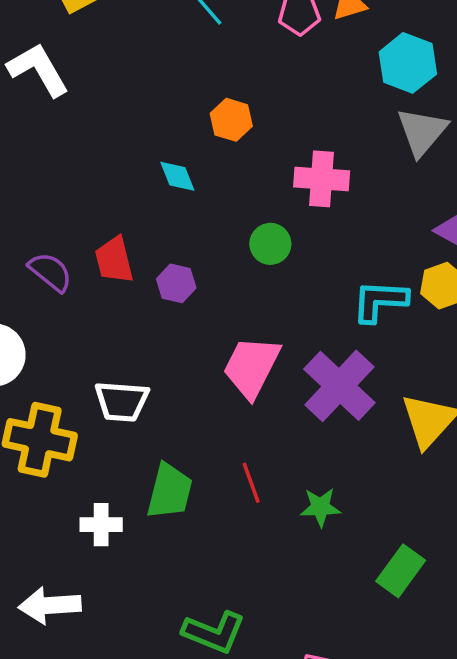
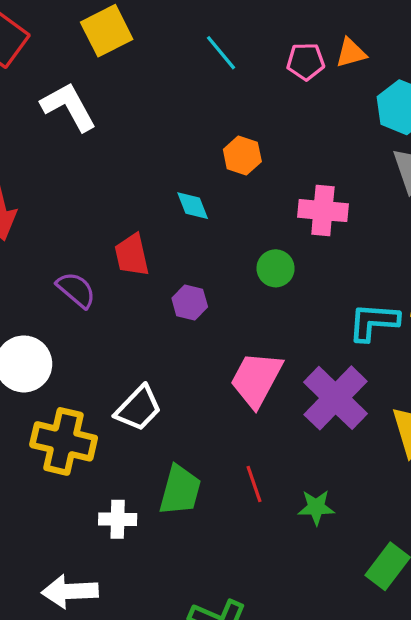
red trapezoid: (114, 260) -> (132, 255), moved
white trapezoid: (122, 401) -> (138, 408), turned -51

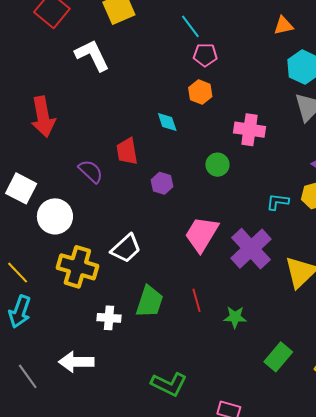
orange triangle: (351, 53) -> (283, 26), moved
pink pentagon: (306, 61) -> (205, 55), moved
cyan L-shape: (373, 322) -> (278, 202), size x0.7

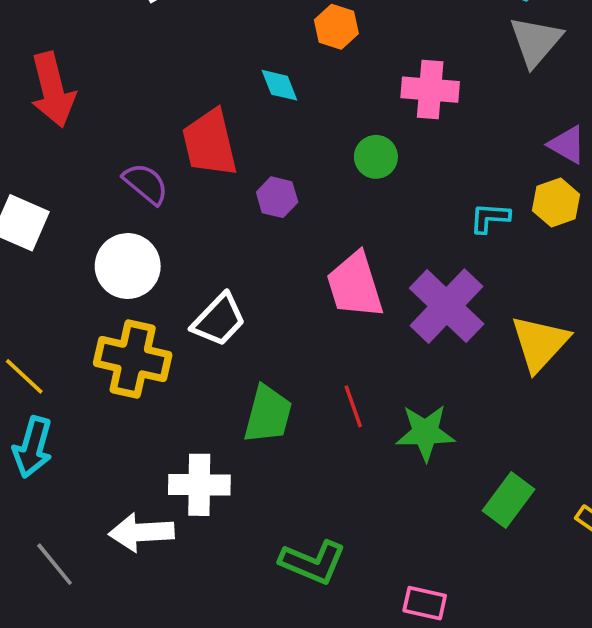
red trapezoid: (127, 151) -> (210, 143), size x1.4
white circle: (55, 216) -> (128, 266), moved
pink trapezoid: (202, 234) -> (355, 285), turned -45
green star: (235, 317) -> (425, 433), size x1.4
white cross: (109, 318) -> (199, 485), moved, size x1.4

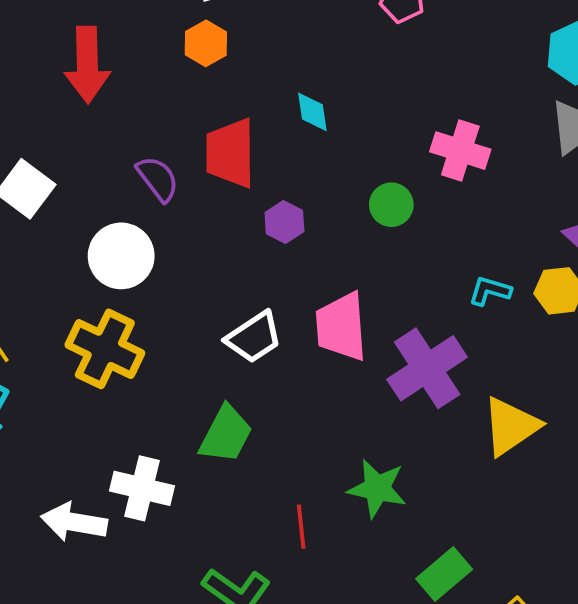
orange hexagon: (336, 27) -> (206, 43), moved
white trapezoid: (219, 320) -> (254, 337), moved
red line: (353, 406) -> (301, 527), moved

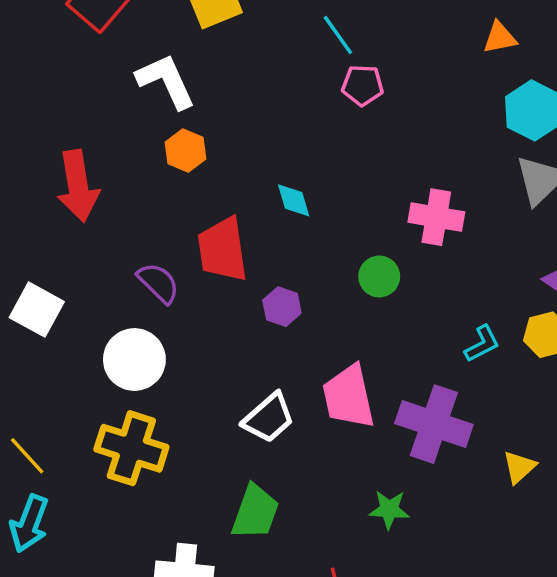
cyan L-shape: (490, 291) -> (482, 344), turned 144
purple cross: (427, 368) -> (434, 424), turned -30
yellow triangle: (511, 426) -> (519, 467), size x0.6
green star: (377, 488) -> (389, 509), moved, size x0.7

